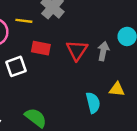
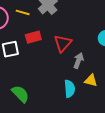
red rectangle: (41, 48) -> (33, 37), turned -35
gray arrow: (103, 51) -> (78, 61), moved

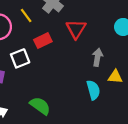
yellow line: (23, 12) -> (26, 16), turned 48
red triangle: (63, 43) -> (76, 29), moved

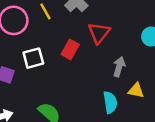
red rectangle: (43, 41) -> (70, 49), moved, turned -42

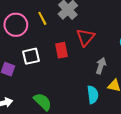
red rectangle: (70, 49) -> (61, 50), turned -42

